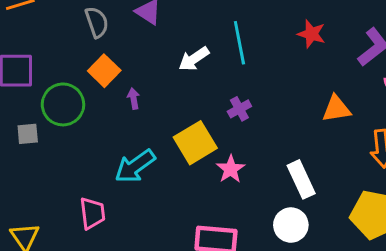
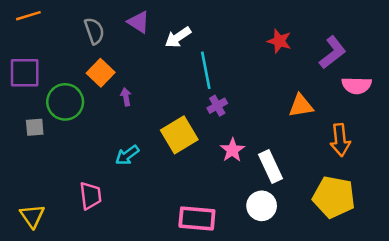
cyan line: (239, 43) -> (206, 70), moved
white arrow: (194, 59) -> (178, 37), moved
cyan arrow: (135, 166) -> (127, 155), size x0.7
pink star: (231, 169) -> (232, 150), moved

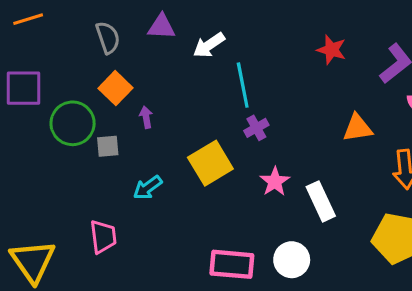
purple triangle: (139, 22) -> (161, 27), turned -30
gray square: (35, 127) -> (108, 146), moved
white circle: (262, 206) -> (292, 260), moved
yellow triangle: (32, 216) -> (33, 261), size x1.5

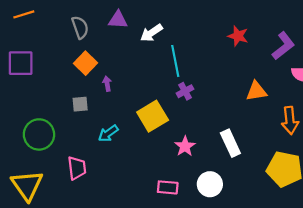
green circle: (73, 123) -> (39, 134), moved
pink star: (275, 182) -> (185, 146), moved
pink rectangle: (232, 264) -> (168, 187), size x0.7

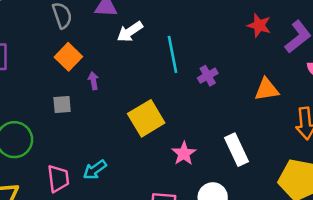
white arrow: (151, 33) -> (130, 32), moved
red star: (238, 36) -> (259, 25), moved
purple cross: (185, 91) -> (208, 76), moved
cyan arrow: (108, 133) -> (95, 170), moved

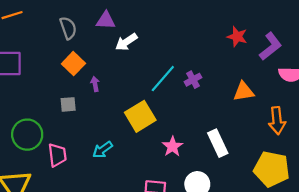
cyan line: (173, 54) -> (163, 79), moved, turned 52
cyan arrow: (95, 170) -> (103, 150), moved
pink trapezoid: (58, 179) -> (57, 155), moved

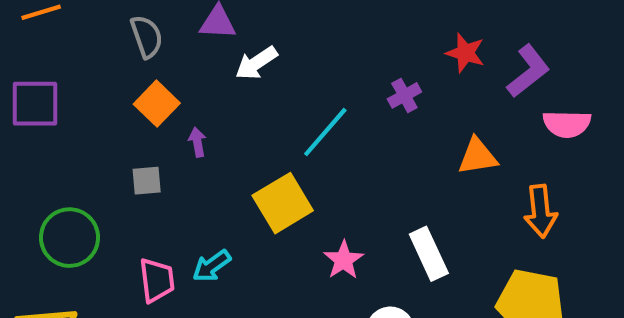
purple cross: (193, 80) -> (404, 95), moved
pink trapezoid: (57, 155) -> (157, 280), moved

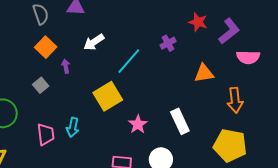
white arrow: (256, 63) -> (94, 42), moved
gray square: (147, 181) -> (41, 85), turned -35
cyan arrow: (212, 266) -> (73, 127), turned -42

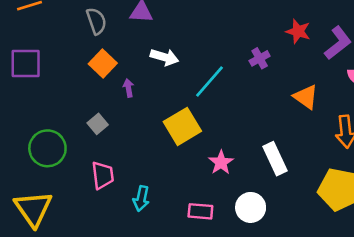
white arrow: (94, 42) -> (164, 57), turned -130
orange triangle: (204, 73) -> (306, 97), turned 45
gray square: (41, 85) -> (98, 124), moved
cyan arrow: (73, 127) -> (141, 198), moved

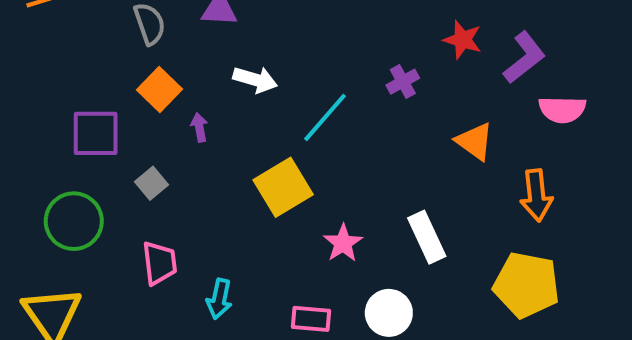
purple square: (26, 63) -> (96, 133), moved

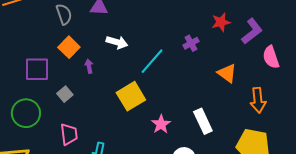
red star: (463, 40) -> (221, 22), turned -30
pink semicircle: (562, 109) -> (271, 57), turned 70

